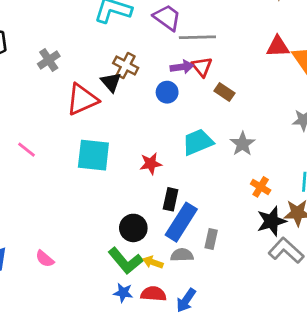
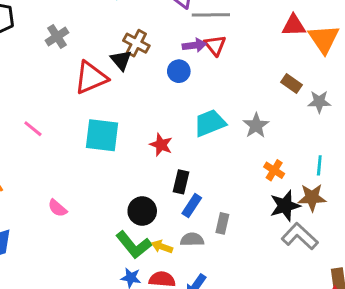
brown rectangle: (224, 92) -> (292, 83), moved
red star: (151, 164) -> (161, 145), turned 30
blue rectangle: (181, 222) -> (192, 206), size x0.6
pink semicircle: (45, 259) -> (57, 208), moved

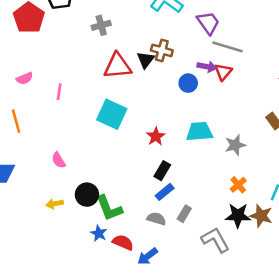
brown cross: (136, 43) -> (162, 50), turned -30
pink line: (33, 129) -> (59, 92), turned 42
black circle: (142, 211) -> (87, 195), moved
gray L-shape: (300, 236) -> (215, 240), moved
yellow arrow: (162, 247) -> (55, 204), moved, turned -49

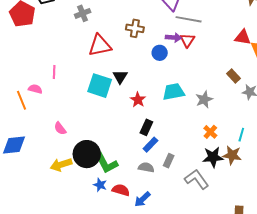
black triangle: (146, 60) -> (120, 77), moved
pink semicircle: (25, 78) -> (35, 89), moved, turned -136
black circle: (87, 195) -> (87, 154), size x1.4
yellow arrow: (55, 204) -> (61, 165), size x1.5

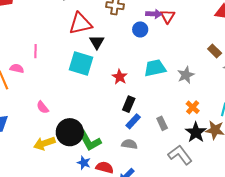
black triangle: (120, 77) -> (97, 42), moved
black star: (213, 157) -> (196, 132), turned -30
gray rectangle: (169, 161) -> (162, 123), moved, turned -48

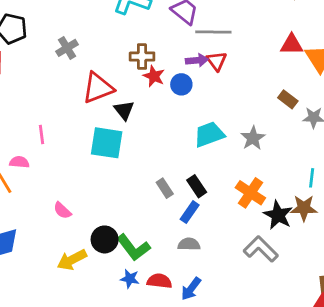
red star: (120, 77) -> (154, 76), moved
black rectangle: (129, 104) -> (197, 186), moved, turned -49
orange cross: (193, 107) -> (250, 193), moved, size x1.5
gray rectangle: (162, 123) -> (165, 188), moved
black circle: (70, 132) -> (105, 239), size x0.7

